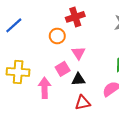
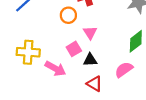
pink arrow: (45, 88) -> (55, 69), turned 120
red triangle: (83, 103) -> (94, 84), turned 42

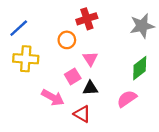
yellow cross: (28, 52) -> (26, 59), moved
red triangle: (94, 84) -> (82, 114), moved

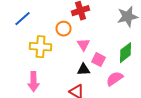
yellow cross: (26, 59) -> (40, 47), moved
pink square: (73, 76) -> (98, 60), moved, turned -32
pink arrow: (53, 98) -> (34, 82), moved, turned 60

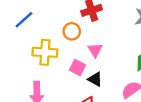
pink square: (98, 60) -> (78, 68), moved
black triangle: (84, 70) -> (95, 79), turned 32

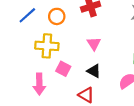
orange circle: (72, 31) -> (57, 16), moved
pink square: (78, 68) -> (63, 69), moved

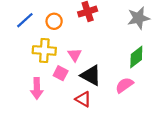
pink triangle: (94, 44) -> (75, 55), moved
black triangle: (94, 71) -> (91, 75), size x1.5

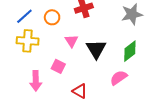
yellow cross: (44, 50) -> (28, 41), moved
pink triangle: (75, 55) -> (72, 41), moved
black triangle: (91, 75) -> (96, 49), moved, turned 30

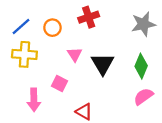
green diamond: (130, 51) -> (141, 66), turned -30
pink semicircle: (119, 78) -> (143, 96), moved

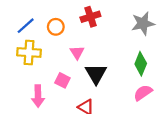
black triangle: (103, 64) -> (96, 74), moved

